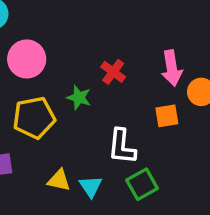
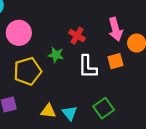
white L-shape: (122, 147) -> (88, 67), moved

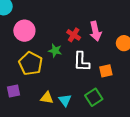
pink arrow: (116, 29) -> (95, 31), moved
orange square: (115, 61) -> (106, 71), moved
yellow pentagon: (28, 71) -> (31, 63), turned -30

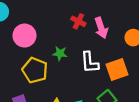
red cross: (74, 35) -> (78, 21), moved
orange square: (106, 71) -> (117, 69), size x1.5

